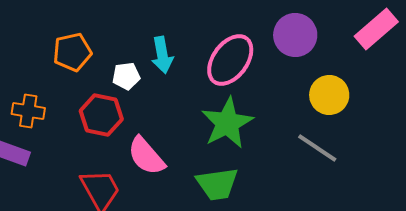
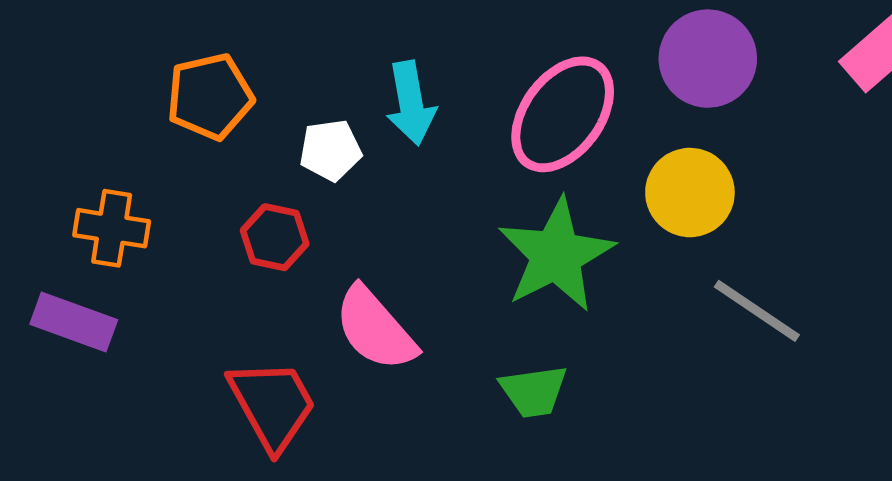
yellow circle: (329, 95) -> (690, 193), moved
red hexagon: (101, 115) -> (275, 237), size x0.7
green trapezoid: (217, 184) -> (534, 391), size x0.7

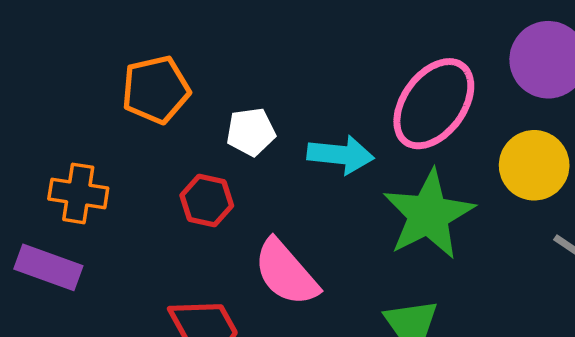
cyan arrow: (411, 103) -> (341, 155), moved, turned -74

